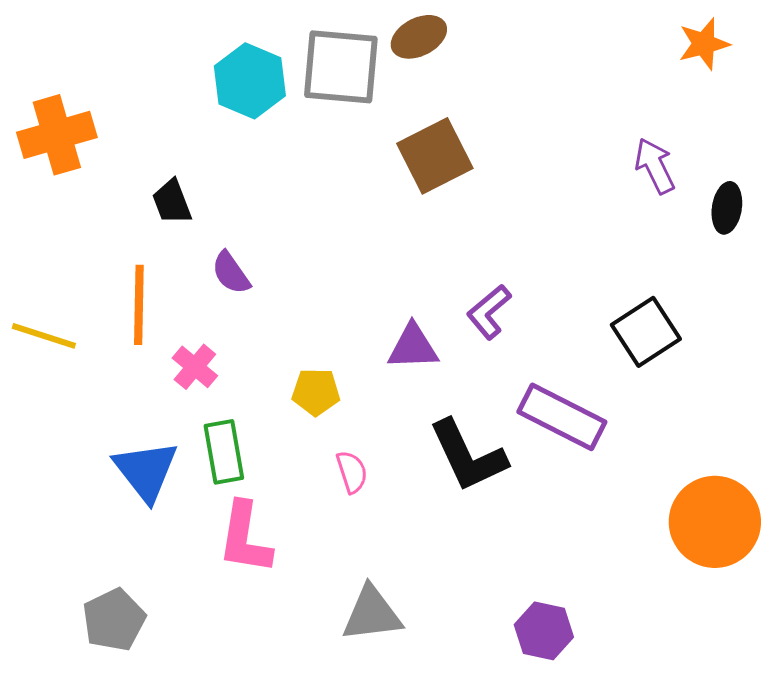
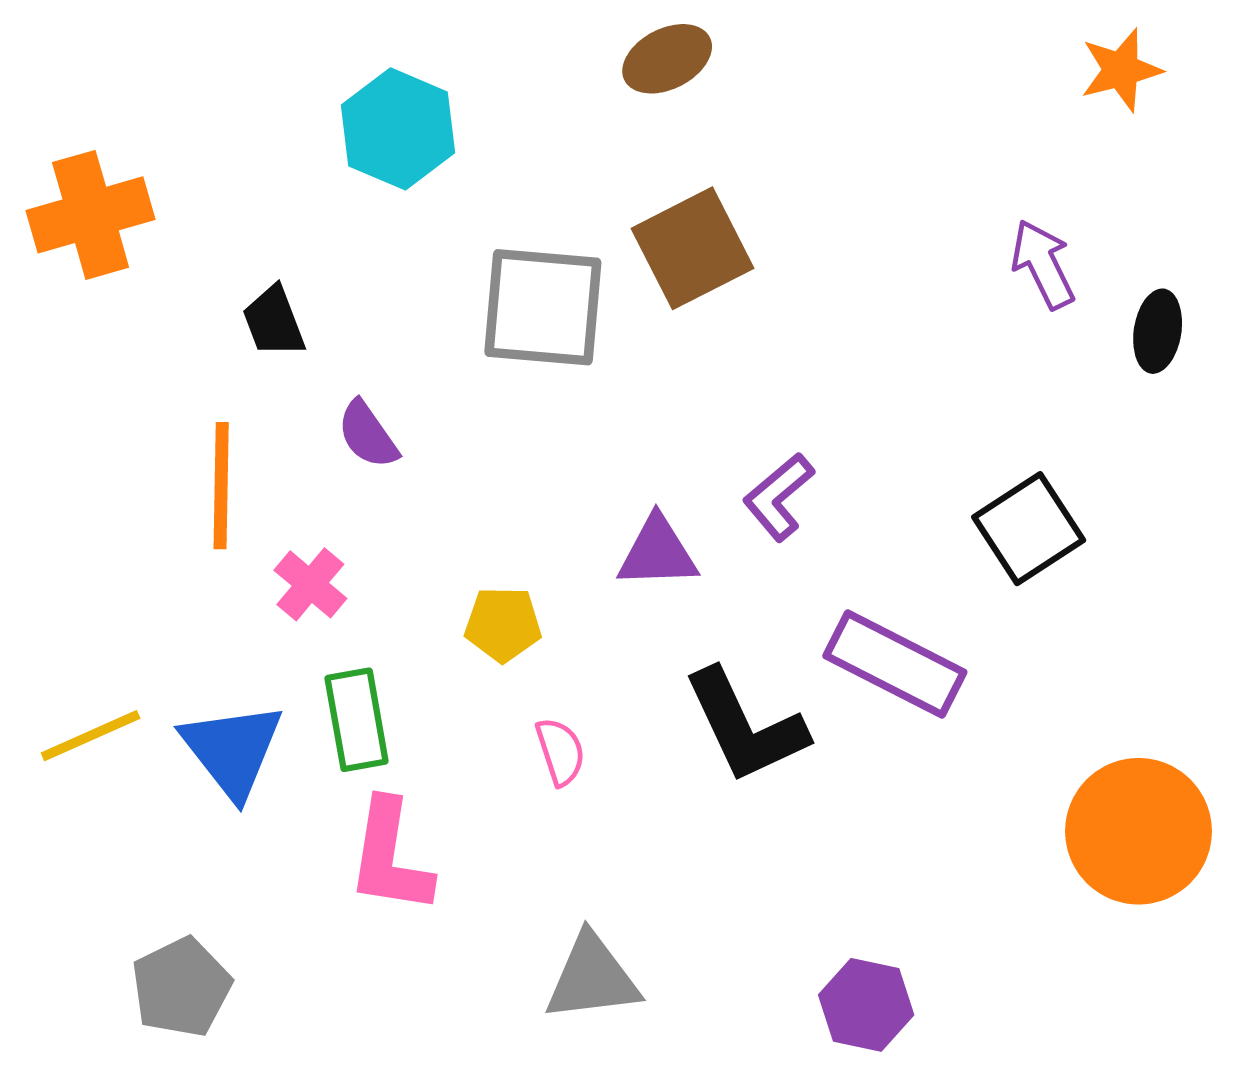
gray square: (341, 67) -> (543, 307), moved
yellow line: (44, 336) -> (91, 736), moved, turned -42

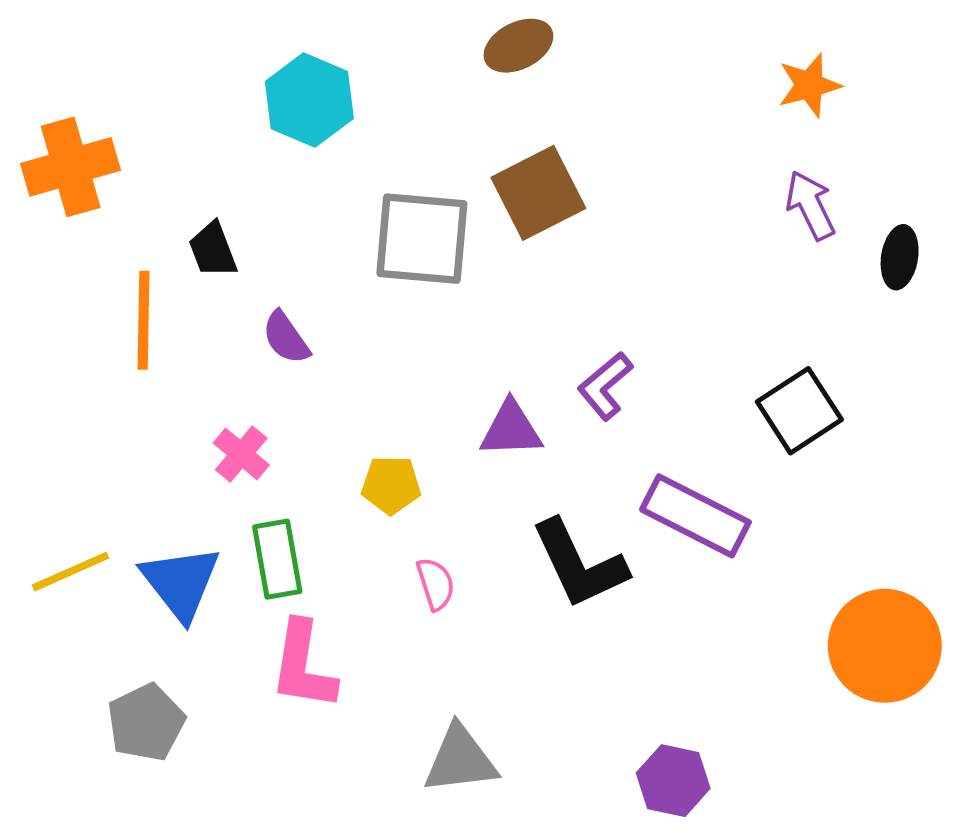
orange star: (1121, 70) -> (809, 85), moved
orange line: (221, 486) -> (144, 320), moved
gray pentagon: (181, 987) -> (146, 722), moved

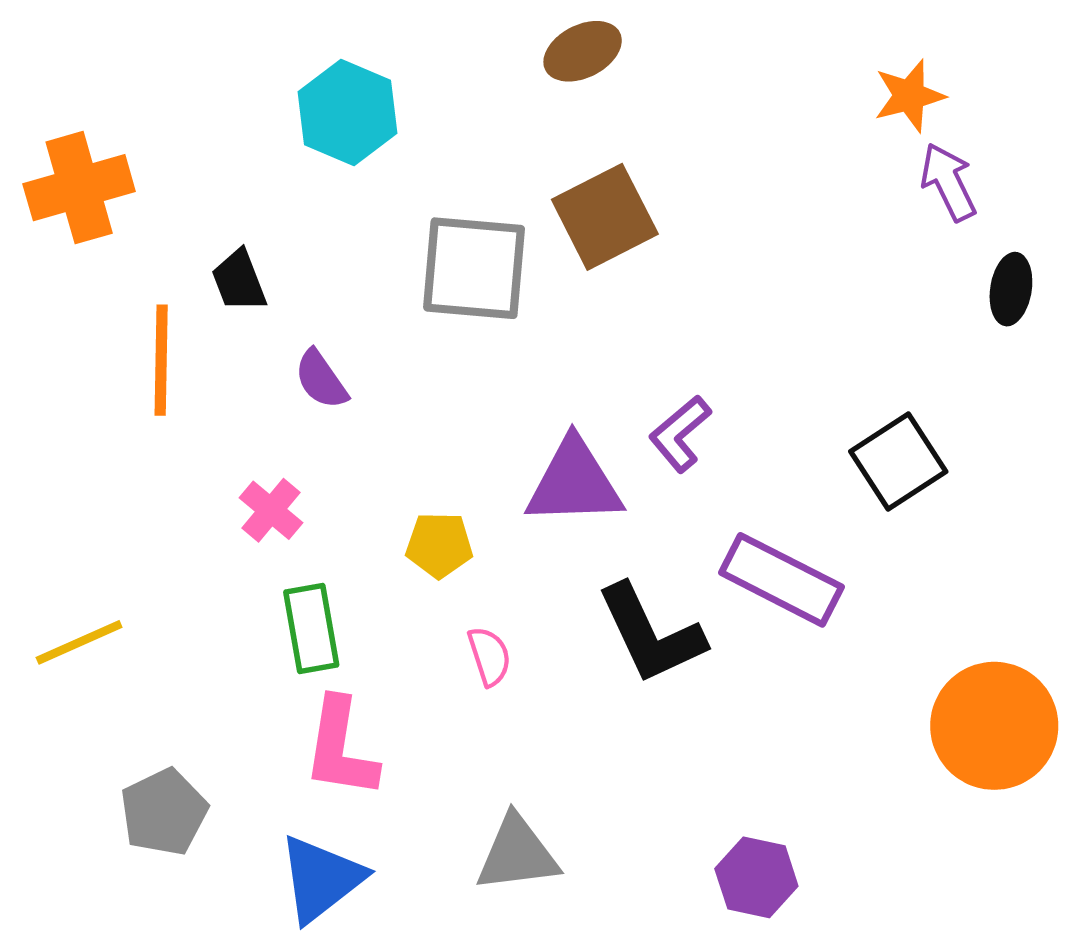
purple arrow: (810, 205) -> (948, 182), moved
purple triangle: (511, 429) -> (574, 482), size x1.4
blue triangle: (181, 583) -> (321, 879), moved, turned 30

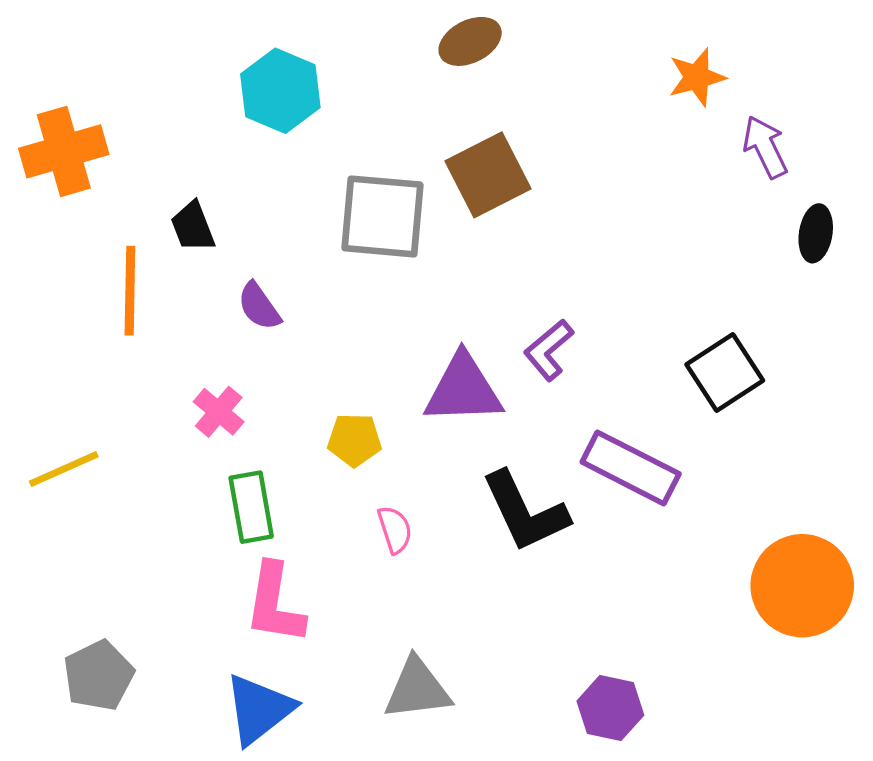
orange star: (909, 96) -> (697, 77), moved
yellow line: (79, 642) -> (64, 469), moved
gray pentagon: (164, 812) -> (99, 676), moved

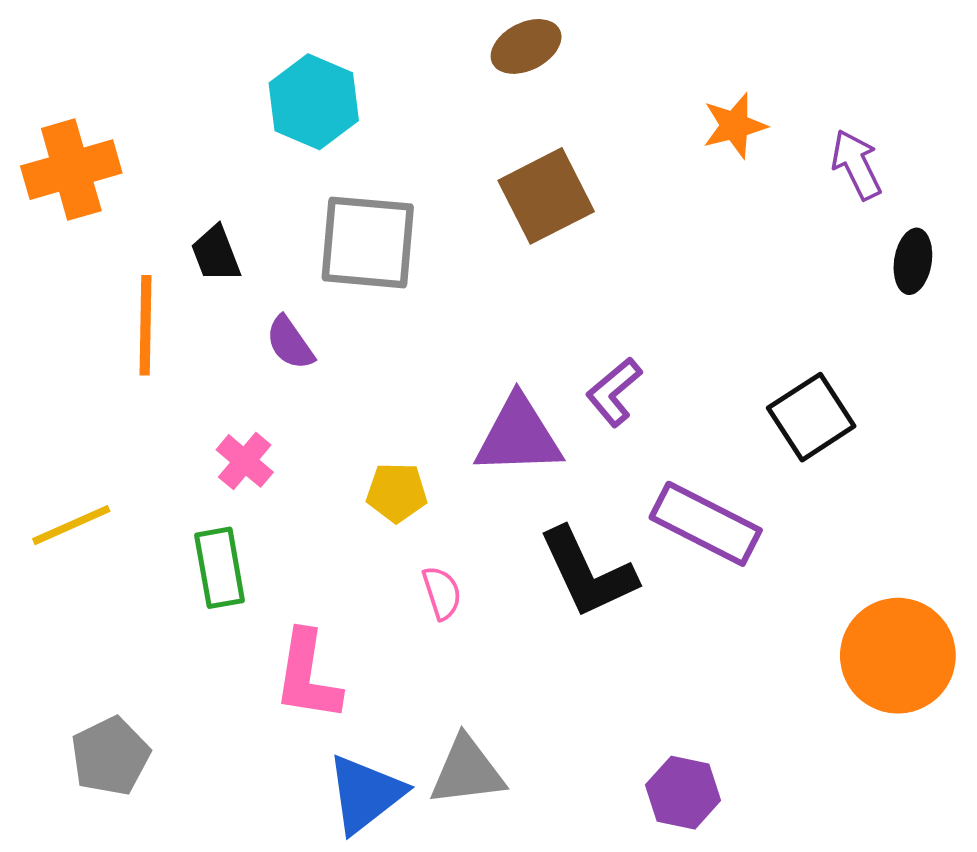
orange star: (697, 77) -> (735, 126), moved
gray square: (382, 216) -> (368, 242), moved
green rectangle: (251, 507) -> (220, 568), moved
blue triangle: (259, 709) -> (365, 794), moved

